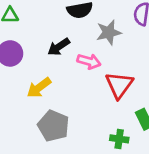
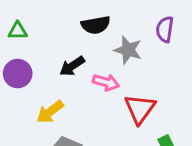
gray star: (109, 32) -> (128, 50), turned 30

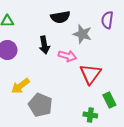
black arrow: (72, 66) -> (44, 45), turned -66
yellow arrow: (50, 112) -> (20, 86), moved

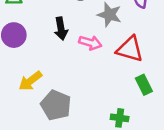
red triangle: (90, 74) -> (130, 49), moved, turned -50
green rectangle: (109, 100) -> (144, 85), moved

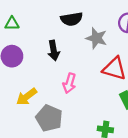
pink arrow: (90, 43) -> (69, 83), moved, turned 90

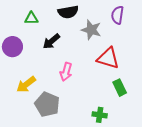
green triangle: (12, 24) -> (31, 18), moved
black arrow: (54, 51) -> (51, 41), turned 60

